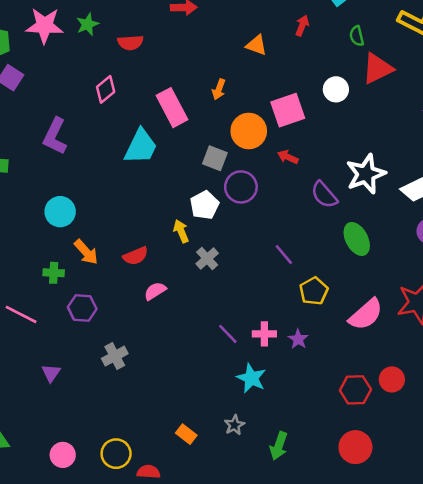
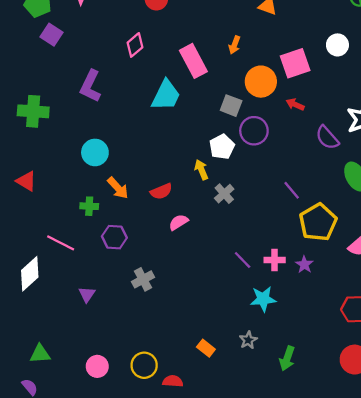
yellow pentagon: (314, 291) -> (318, 222), size x1.5
cyan star: (251, 378) -> (263, 299), turned -30

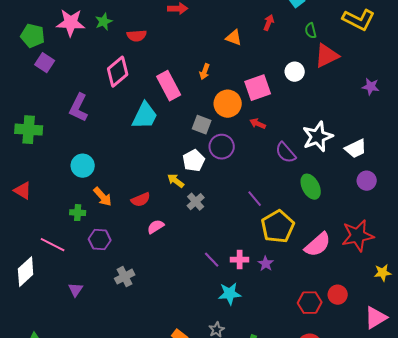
pink diamond: (135, 45) -> (118, 72), size x1.4
yellow arrow: (201, 170) -> (176, 181), turned -30

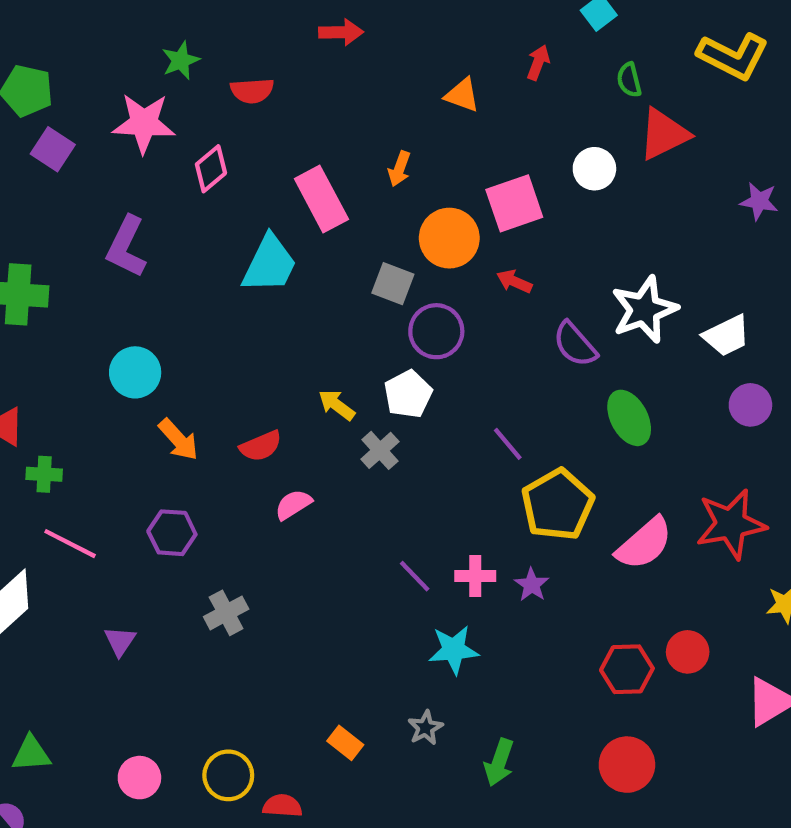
pink star: (71, 23) -> (144, 123), moved
pink diamond: (118, 72) -> (211, 169), size x0.7
white pentagon: (194, 161) -> (408, 394), moved
green cross: (78, 213) -> (44, 474), moved

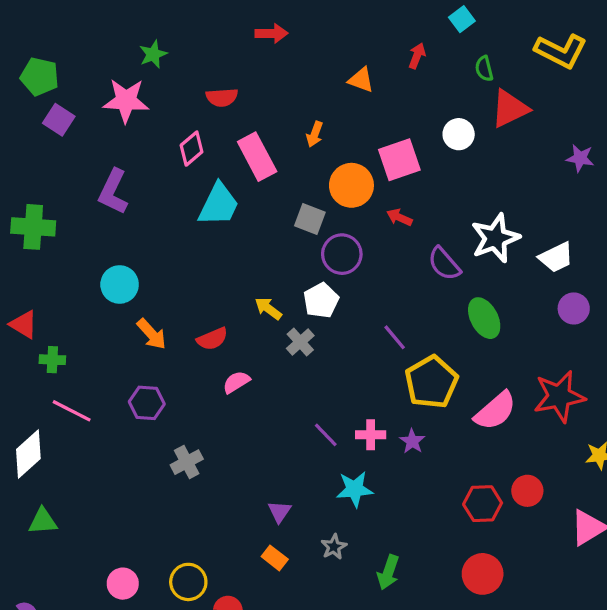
red semicircle: (252, 91) -> (222, 97), moved
pink diamond: (211, 169) -> (192, 149), moved
purple triangle: (120, 641) -> (279, 512), moved
green triangle: (31, 754) -> (43, 521), moved

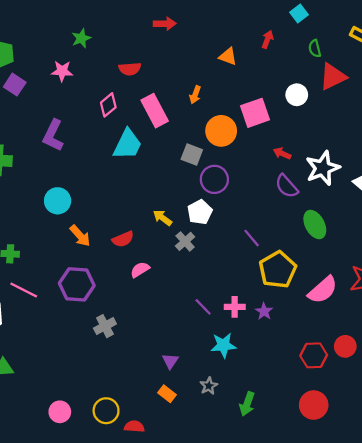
pink star: (126, 101) -> (62, 71), size x0.7
red arrow: (399, 217) -> (282, 153), moved
purple hexagon: (147, 403) -> (77, 284), size x1.4

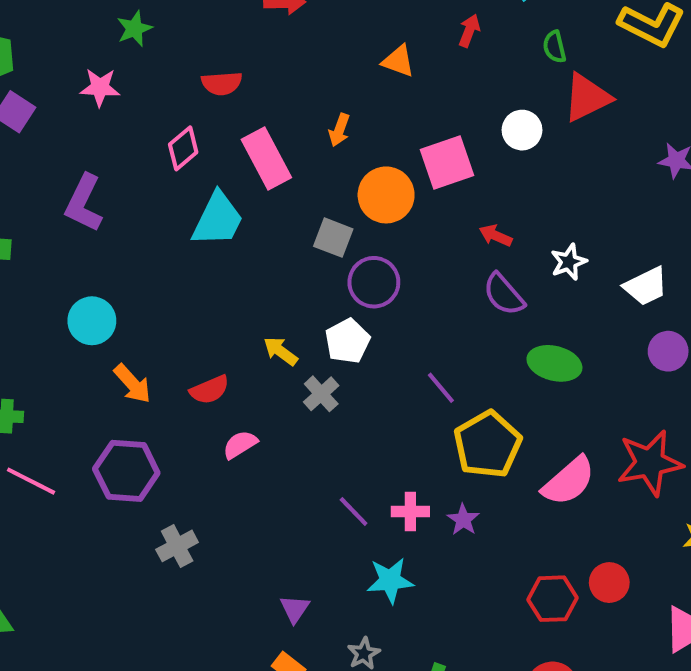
white star: (323, 168) -> (569, 262), size x0.6
green ellipse: (315, 225) -> (554, 363), turned -48

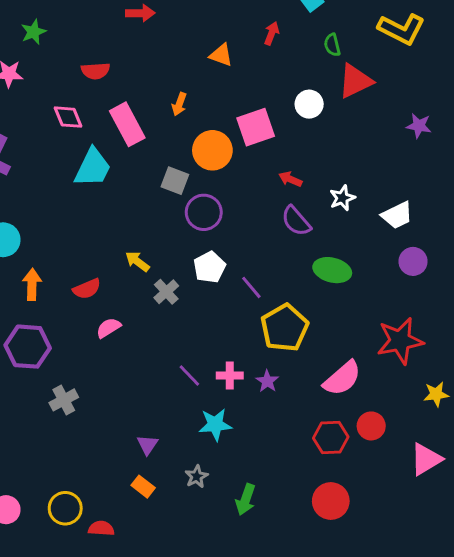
pink diamond: (183, 148) -> (68, 117), turned -72
white pentagon: (348, 341) -> (210, 267), moved
orange arrow: (132, 384) -> (32, 285), turned -136
pink semicircle: (569, 481) -> (342, 378), moved

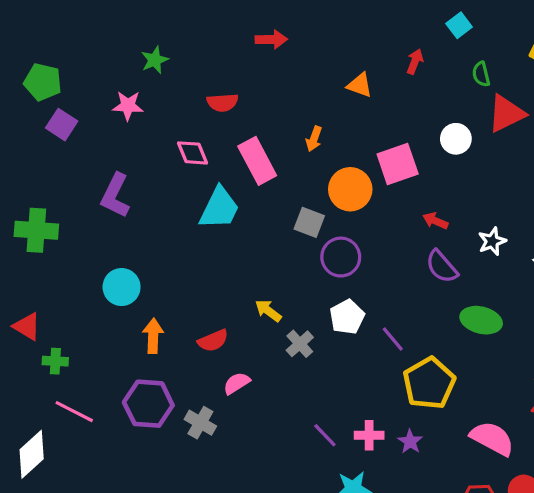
pink semicircle: (342, 378) -> (492, 438), turned -111
gray cross: (64, 400) -> (200, 423), moved, turned -32

